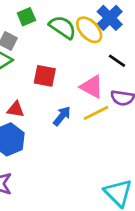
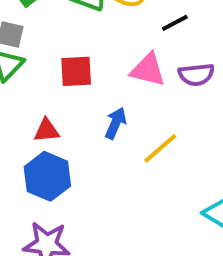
black line: (117, 61) -> (175, 23), turned -48
yellow line: (96, 113) -> (160, 148), moved

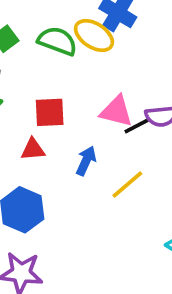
black line: (175, 23) -> (136, 126), moved
red triangle: (46, 131) -> (33, 149), moved

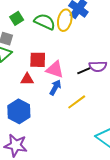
yellow ellipse: (94, 36) -> (65, 20), turned 65
pink triangle: (116, 111) -> (55, 69), moved

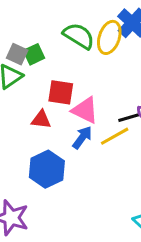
green square: (17, 18) -> (34, 54), moved
yellow line: (77, 102) -> (115, 136), moved
blue hexagon: (19, 111) -> (47, 169), moved

